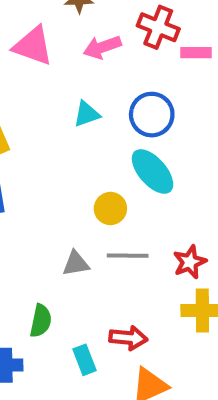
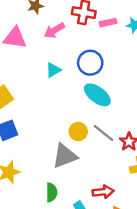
yellow circle: (110, 208) -> (78, 131), moved
gray line: (128, 256) -> (103, 133), moved, turned 50
gray triangle: (76, 264) -> (65, 156), size x1.6

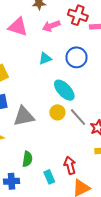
cyan ellipse: (97, 95) -> (64, 90), moved
gray triangle: (65, 156) -> (24, 116), moved
red arrow: (103, 192) -> (70, 165), turned -108

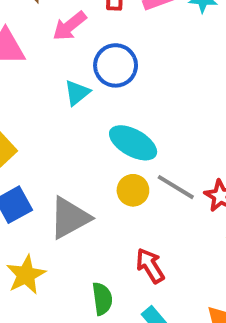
blue circle: (76, 57) -> (116, 65), moved
red arrow: (70, 165) -> (150, 266), moved

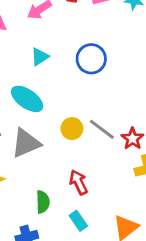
blue circle: (116, 65) -> (91, 59), moved
cyan ellipse: (133, 143) -> (27, 99), moved

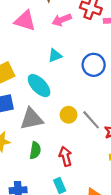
green semicircle: (43, 202) -> (35, 150), moved

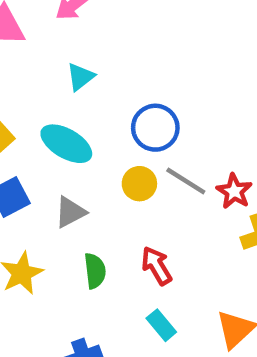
blue circle: (94, 65) -> (155, 128), moved
gray triangle: (31, 119) -> (70, 212), size x0.7

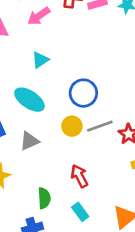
gray line: (186, 181) -> (100, 126), turned -55
green semicircle: (95, 271) -> (44, 198), moved

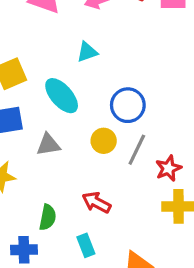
gray line: (100, 126) -> (137, 150), turned -60
red arrow: (79, 176) -> (96, 202), turned -50

